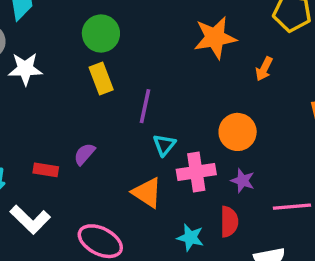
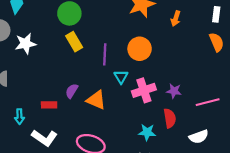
orange circle: (238, 132) -> (140, 49), moved
orange triangle: (147, 193) -> (96, 100), moved

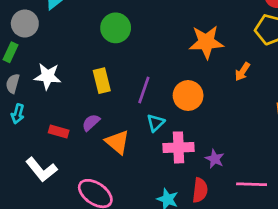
yellow rectangle: (74, 42) -> (102, 81), moved
white star: (26, 44) -> (48, 76), moved
cyan arrow: (19, 117) -> (18, 114), moved

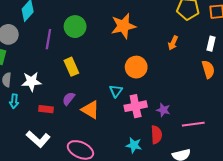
orange star: (206, 42) -> (123, 26), moved
white star: (48, 76) -> (31, 82), moved
purple line: (144, 90) -> (48, 39), moved

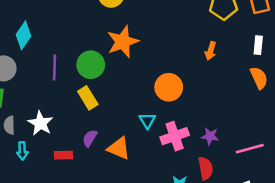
orange star: (123, 26) -> (123, 42), moved
green circle: (75, 27) -> (91, 65), moved
white star: (31, 82) -> (40, 123), turned -30

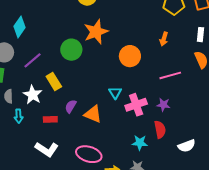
purple line: (54, 67) -> (33, 60), moved, turned 48
orange circle: (169, 87) -> (130, 56), moved
yellow rectangle: (88, 98) -> (54, 81), moved
pink line: (250, 149) -> (170, 75), moved

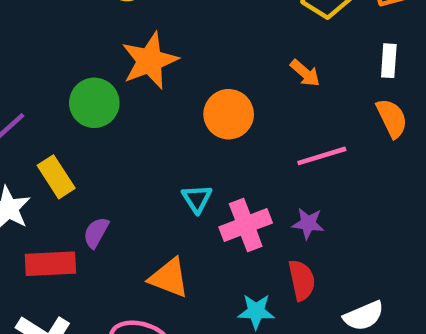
orange arrow: (164, 39) -> (305, 73), turned -64
orange triangle: (93, 114) -> (169, 278), moved
red rectangle: (50, 119) -> (50, 264), size x1.5

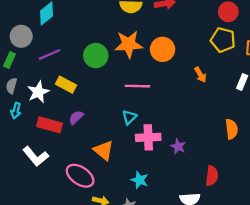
orange circle: (229, 114) -> (163, 49), moved
orange semicircle: (392, 118) -> (232, 129), moved
pink line: (322, 156) -> (137, 86), moved
yellow rectangle: (56, 177) -> (66, 85), turned -48
red semicircle: (302, 280) -> (212, 176), moved

